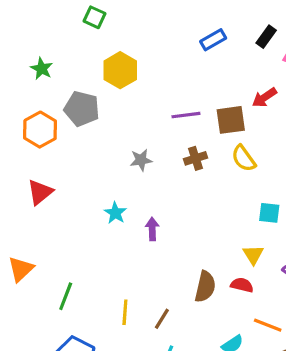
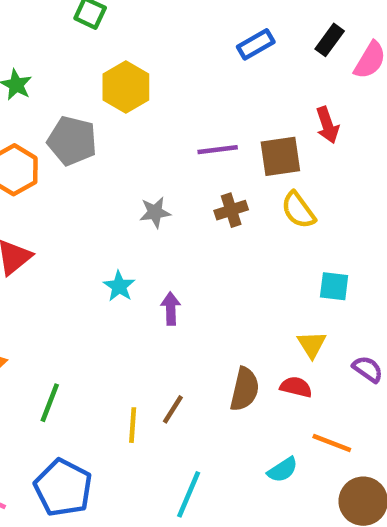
red arrow: (264, 97) -> (327, 125), turned -75
brown line: (162, 319) -> (173, 409), moved

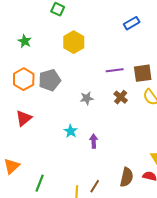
gray pentagon: (72, 141) -> (50, 80), moved, turned -30
brown cross: (231, 210) -> (121, 97), turned -32

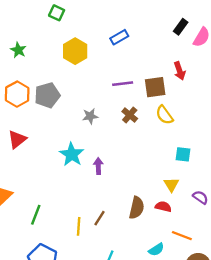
blue rectangle: (132, 23) -> (119, 37), moved
cyan star: (71, 131) -> (72, 154), size x1.5

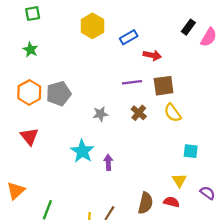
green square: (57, 13) -> (33, 14), moved, turned -35
yellow hexagon: (75, 51) -> (92, 26), moved
red arrow: (180, 71) -> (152, 55), moved, turned -60
red triangle: (17, 139) -> (29, 136), turned -30

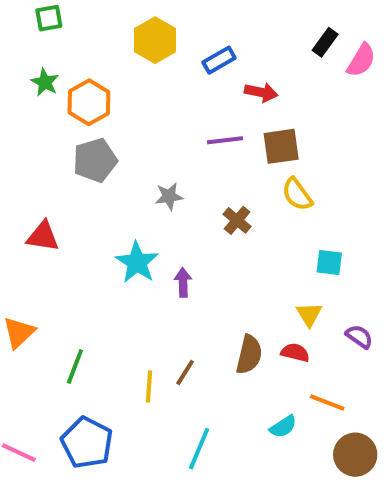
orange hexagon: (29, 92) -> (89, 102), moved
brown cross: (139, 113) -> (237, 220), moved
red triangle: (29, 136) -> (43, 236), turned -42

